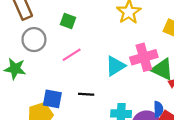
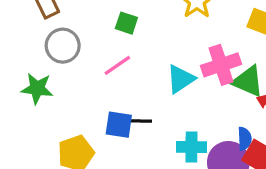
green square: (68, 21) -> (126, 23), moved
blue square: (52, 99) -> (119, 125), moved

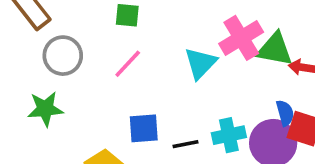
black line: (140, 121) -> (185, 144), moved

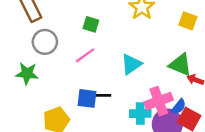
pink cross: (241, 38) -> (159, 101), moved
blue semicircle: (285, 113) -> (179, 107), turned 42
black line: (185, 144) -> (103, 95), moved

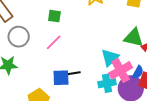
cyan triangle: (131, 64) -> (110, 58), moved

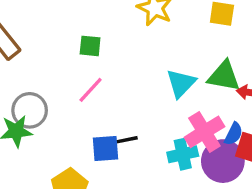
gray circle: (19, 37) -> (30, 110), moved
cyan triangle: (110, 58) -> (181, 83), moved

